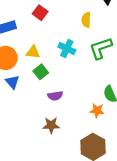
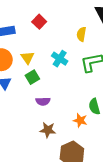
yellow triangle: (33, 52) -> (27, 58), turned 40
brown star: (51, 125) -> (48, 130), moved

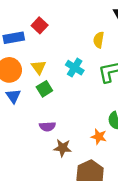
red square: (39, 22) -> (40, 25), moved
purple semicircle: (43, 101) -> (47, 126), moved

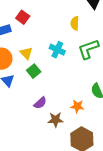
purple semicircle: (47, 126) -> (40, 103), turned -32
orange star: (99, 137) -> (77, 106), moved

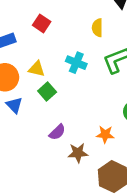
red square: (23, 17) -> (42, 23), moved
yellow triangle: (26, 53) -> (37, 69), turned -32

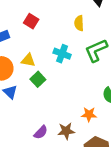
purple semicircle: (57, 132) -> (41, 132), moved

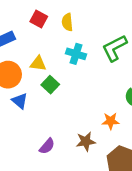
yellow semicircle: (79, 23) -> (67, 22), moved
purple semicircle: (41, 132) -> (47, 146), moved

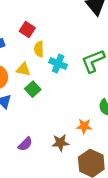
yellow semicircle: (67, 22) -> (39, 49), moved

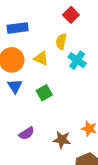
red square: (27, 29) -> (71, 15), moved
green square: (33, 89) -> (44, 93), moved

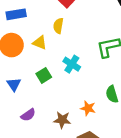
cyan cross: (77, 60) -> (72, 64), moved
blue triangle: (15, 86) -> (14, 84), moved

